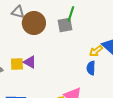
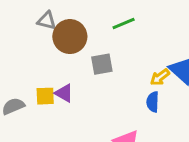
green line: (71, 14) -> (124, 23), turned 49
gray square: (65, 25) -> (102, 64), moved

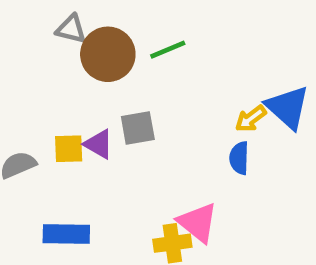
green line: (124, 23) -> (168, 50), moved
gray square: (102, 64) -> (138, 128), moved

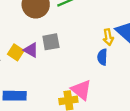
yellow arrow: (251, 119) -> (108, 37), turned -63
yellow square: (69, 149) -> (16, 52), turned 35

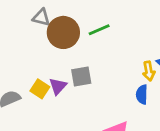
purple triangle: (31, 50) -> (58, 86), turned 42

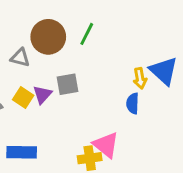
gray triangle: (41, 17) -> (20, 58), moved
green line: (99, 30) -> (87, 34), turned -40

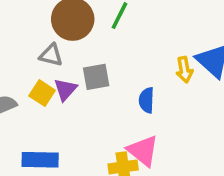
gray triangle: (20, 58) -> (51, 55), moved
blue semicircle: (133, 103) -> (147, 100), moved

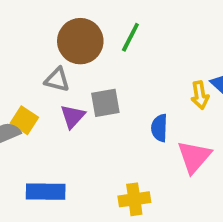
yellow square: (42, 93) -> (24, 120), moved
pink triangle: (143, 151) -> (194, 157), moved, turned 32

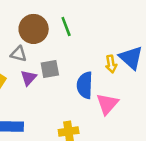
green line: (130, 37) -> (66, 26), turned -48
blue semicircle: (159, 128) -> (85, 85), size x1.5

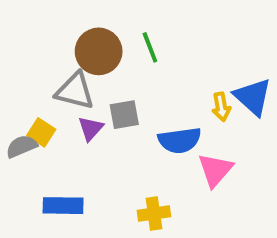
gray triangle: (19, 54) -> (75, 91), size x1.5
blue semicircle: (85, 85) -> (180, 140), turned -100

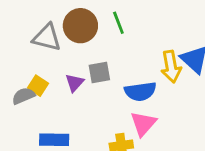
gray triangle: (75, 91) -> (47, 37), moved
yellow arrow: (221, 107) -> (171, 67), size x1.5
pink triangle: (215, 170) -> (143, 124), moved

